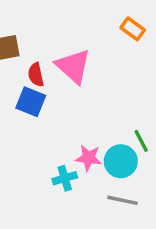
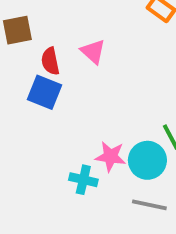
pink triangle: (73, 66) -> (93, 52), size x0.6
cyan cross: (65, 178) -> (83, 180), turned 30

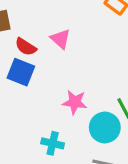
red semicircle: (50, 61) -> (26, 47), turned -45
pink star: (111, 156) -> (75, 102), moved

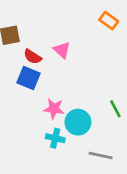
pink star: (75, 102) -> (54, 109), moved
cyan circle: (105, 127) -> (78, 122), moved

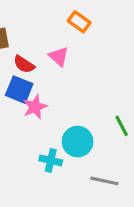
orange rectangle: (109, 21) -> (79, 22), moved
pink star: (54, 109) -> (35, 107), moved, turned -30

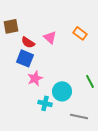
orange rectangle: (79, 22) -> (80, 33), moved
pink star: (35, 107) -> (35, 78), moved

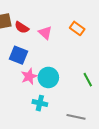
red semicircle: (28, 42) -> (22, 27), moved
cyan circle: (62, 91) -> (48, 77), moved

